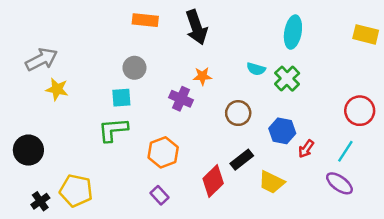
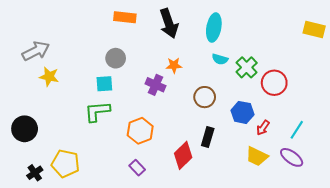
cyan ellipse: (293, 32) -> (214, 27), moved
red circle: (360, 111) -> (274, 83), moved
black rectangle: (242, 160) -> (208, 137), turned -36
yellow trapezoid: (272, 182) -> (257, 156), moved

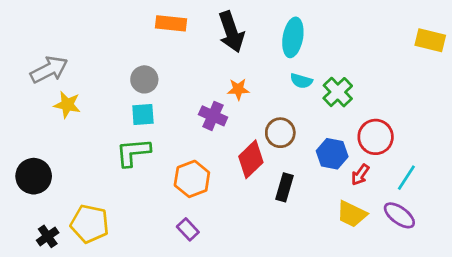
gray circle: (116, 58) -> (144, 79), moved
red circle: (274, 83) -> (376, 137), moved
red diamond: (183, 155) -> (251, 159), moved

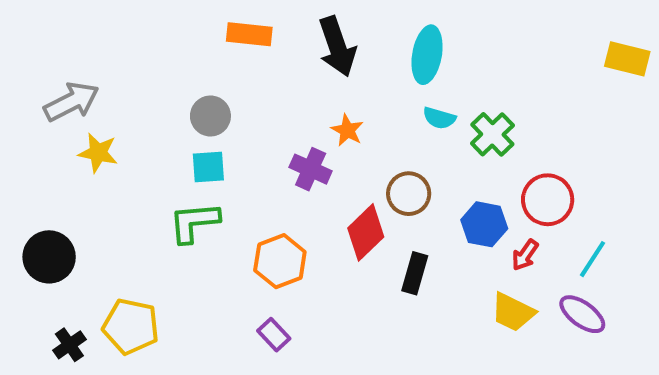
orange star: (238, 89) -> (347, 130), turned 30

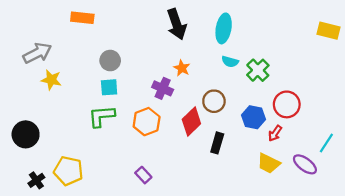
orange rectangle: (249, 34) -> (82, 18), moved
cyan line: (593, 259) -> (326, 143), moved
orange hexagon: (280, 261) -> (147, 122), moved

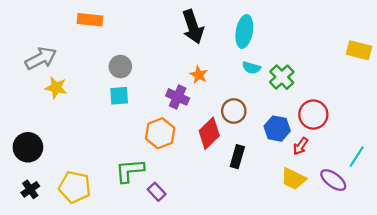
yellow rectangle: (328, 31) -> (359, 50), moved
green L-shape: (102, 116) -> (130, 171), moved
black cross: (36, 180) -> (30, 189), moved

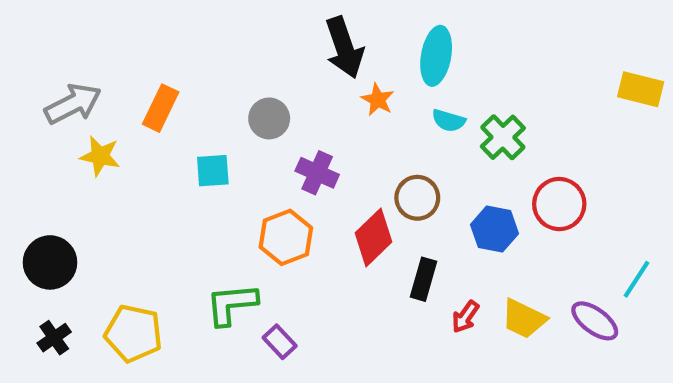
orange rectangle: (90, 20) -> (161, 108), moved, turned -70
gray circle: (120, 67) -> (269, 118), moved
orange star: (199, 75) -> (378, 100), moved
red arrow: (300, 146) -> (465, 317), moved

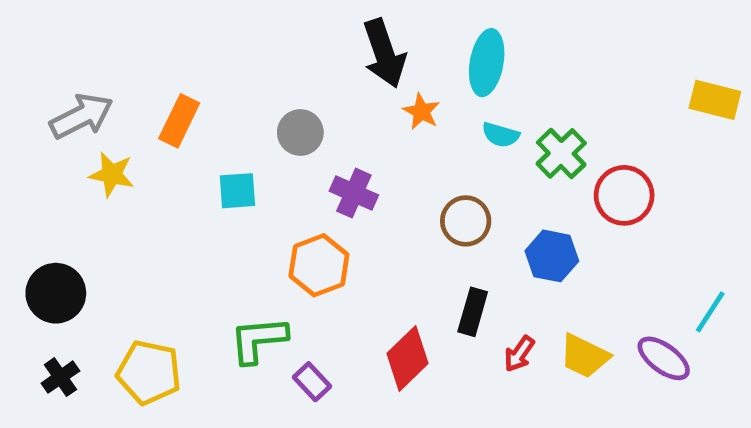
red circle: (559, 204) -> (624, 195), moved
red diamond: (374, 237) -> (407, 358), moved

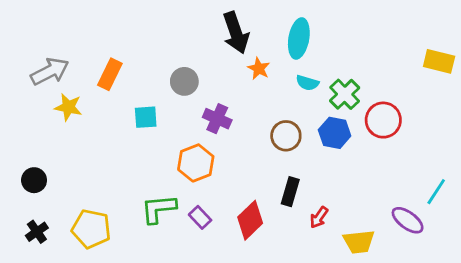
blue hexagon: (552, 256) -> (335, 133), moved
black circle: (56, 293) -> (34, 180), size x0.7
yellow trapezoid: (584, 356) -> (359, 242), moved, turned -32
purple rectangle: (312, 382) -> (200, 217), moved

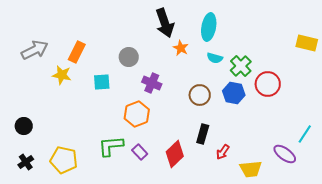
yellow star: (68, 107) -> (62, 75), moved

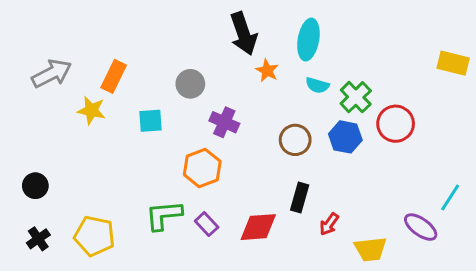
red diamond: (175, 154) -> (258, 227), turned 40

